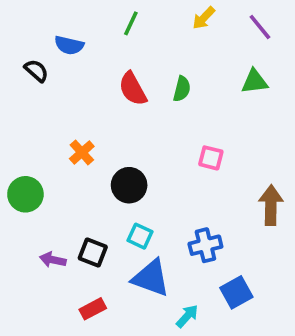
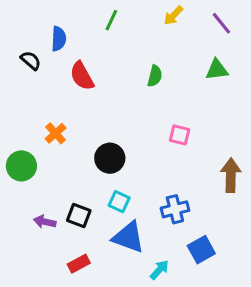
blue semicircle: (69, 45) -> (59, 39), turned -100
red semicircle: (133, 89) -> (82, 76), moved
orange cross: (82, 152) -> (56, 133), moved

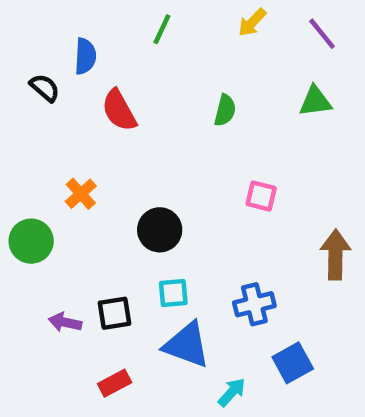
cyan square: (119, 202) -> (173, 293), turned -30
black square: (79, 216) -> (115, 313), turned -30

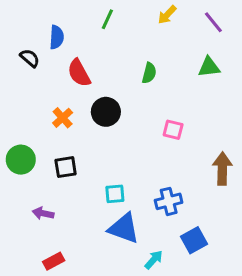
orange cross: (81, 194) -> (63, 118), moved
black circle: (160, 230) -> (106, 112), moved
black square: (115, 313) -> (66, 167), moved
red rectangle: (115, 383) -> (54, 261), moved

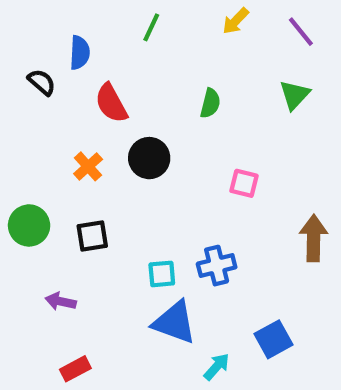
green triangle: (209, 67) -> (295, 95), turned -40
blue cross: (169, 201) -> (217, 266), moved

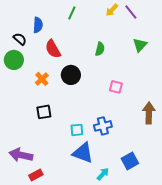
purple line: (301, 32) -> (131, 12), moved
green circle: (29, 225) -> (14, 60), moved
purple arrow: (61, 301) -> (21, 155), moved, size x1.6

